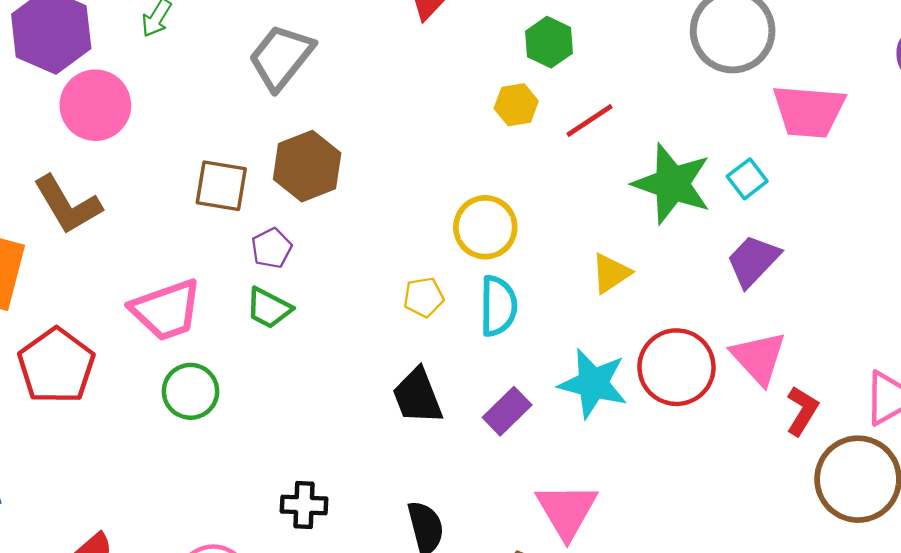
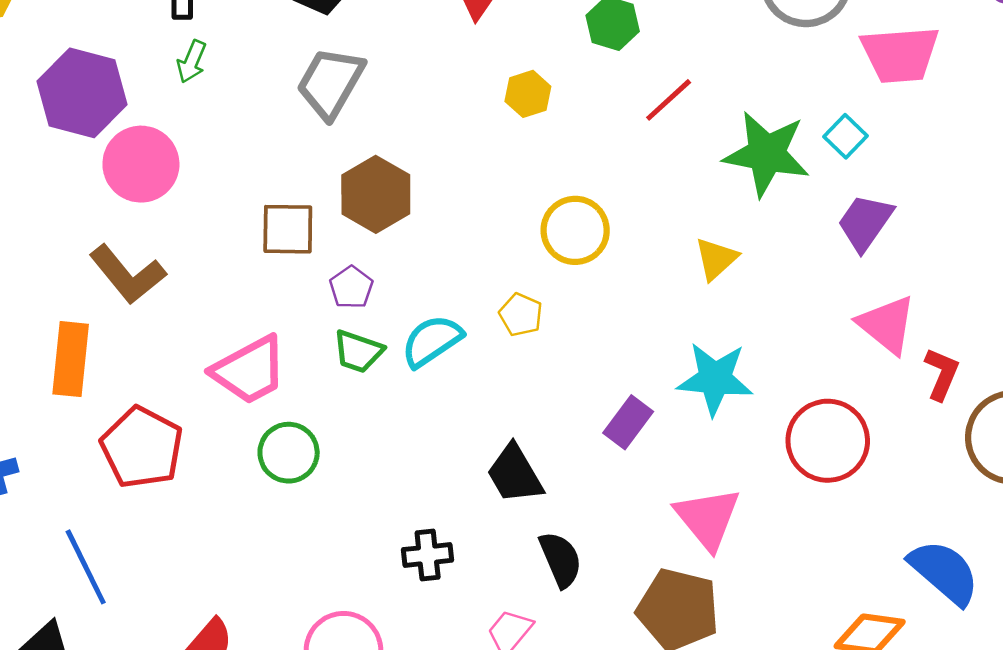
yellow hexagon: (516, 105) -> (528, 94), moved
yellow pentagon: (424, 297) -> (521, 315), turned -30
cyan semicircle: (498, 306) -> (432, 341), moved, turned -116
red circle: (677, 367) -> (828, 441), moved
black trapezoid: (417, 396) -> (515, 474), moved

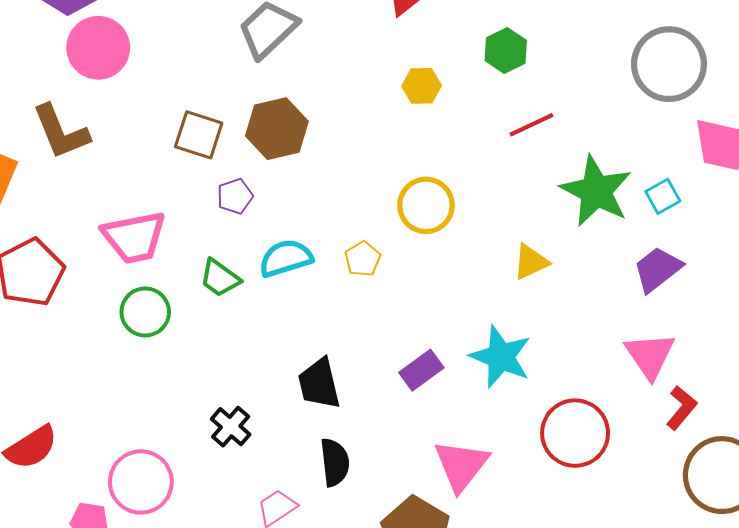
green trapezoid: (358, 351) -> (220, 278), moved
black cross: (428, 555) -> (231, 427), turned 30

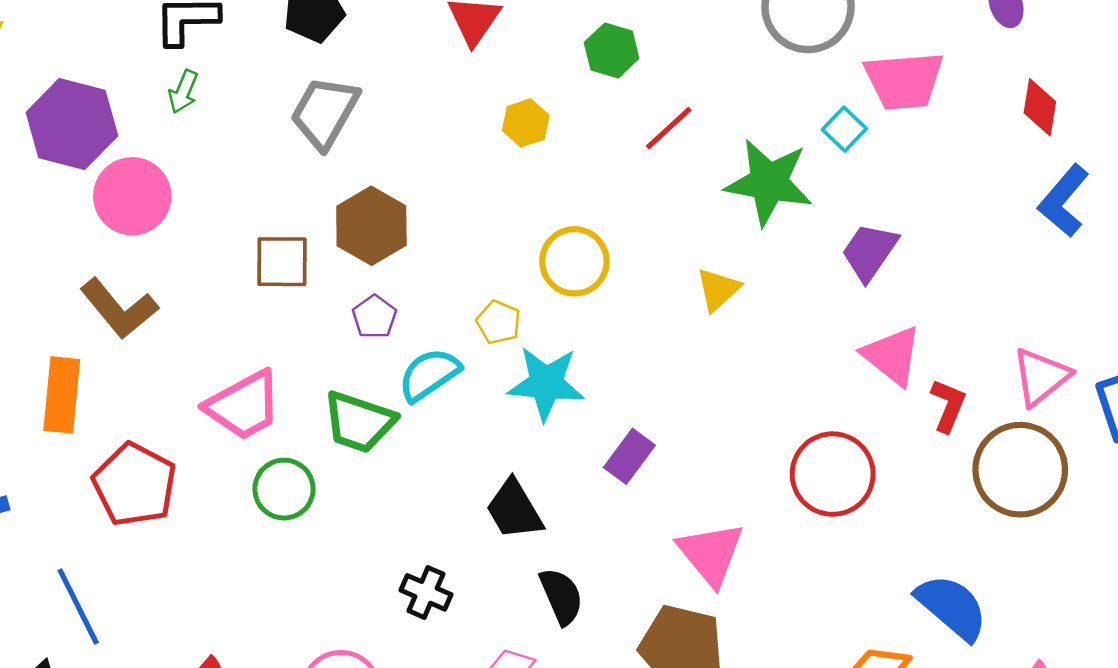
purple pentagon: (235, 196) -> (374, 317), moved
cyan square: (663, 196) -> (844, 129), moved
yellow pentagon: (363, 259) -> (499, 322), moved
green trapezoid: (220, 278) -> (359, 422), size x1.4
cyan star: (501, 357) -> (546, 383), moved

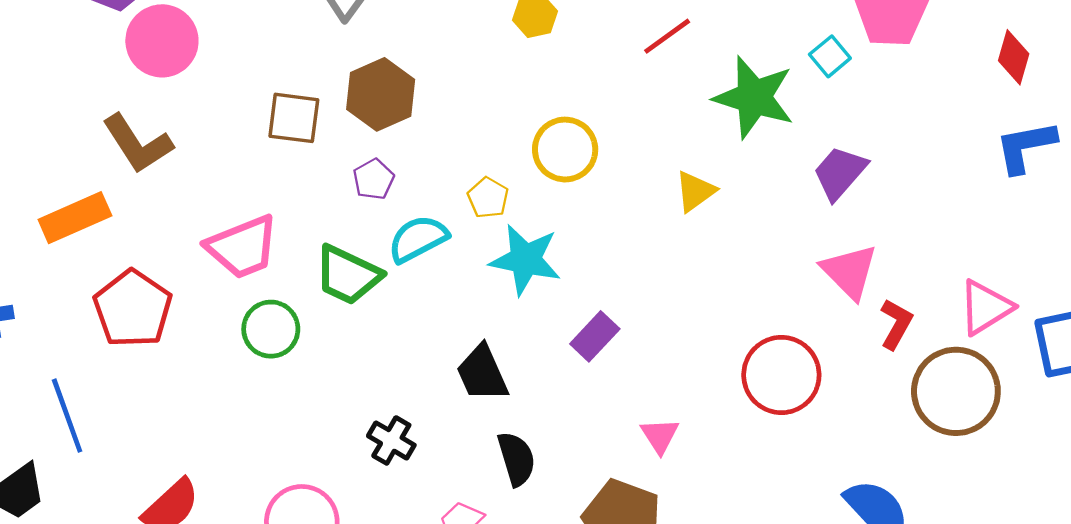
blue L-shape: (1064, 201) -> (1026, 147), turned 32
orange rectangle: (62, 395) -> (75, 218), turned 54
pink triangle: (711, 554) -> (660, 436), size x0.6

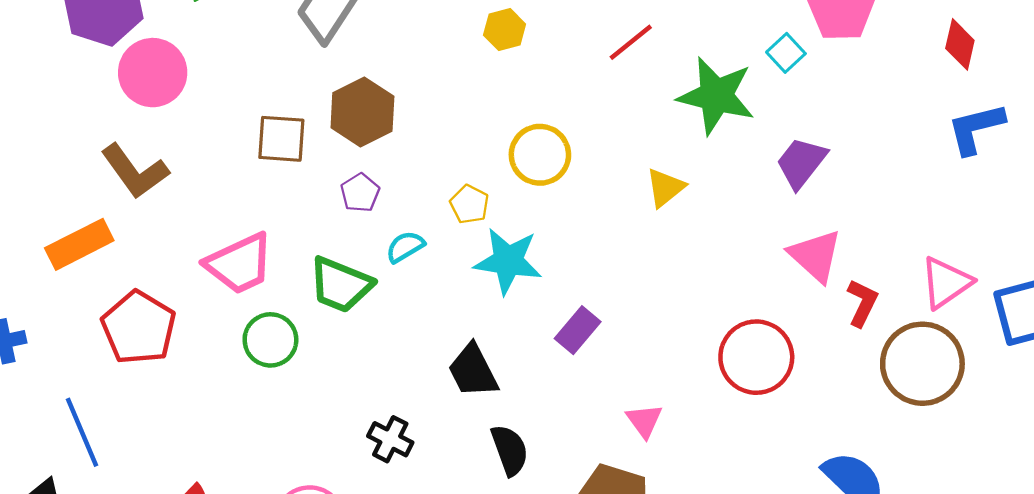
cyan semicircle: (418, 239) -> (405, 247), size x0.7

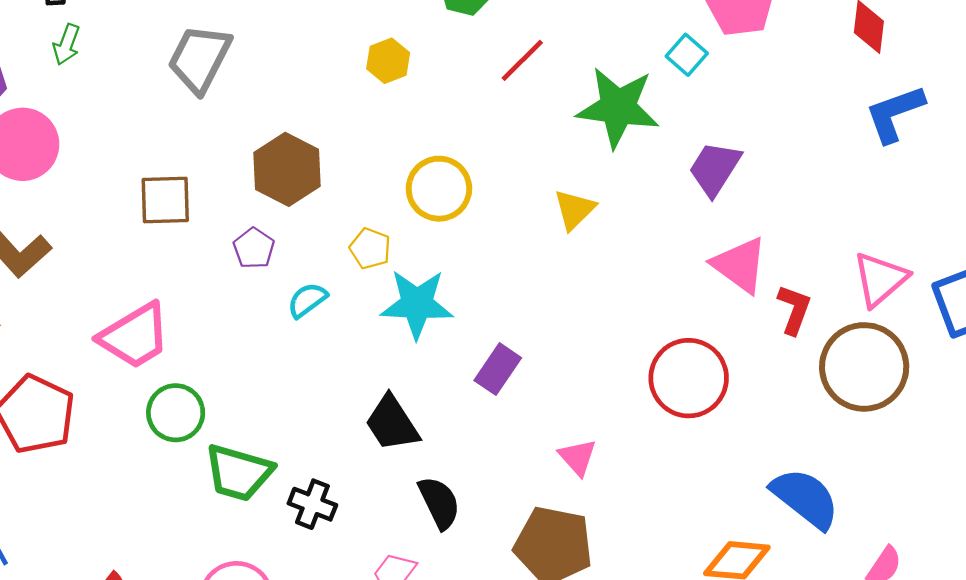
brown hexagon: (362, 112) -> (287, 169), moved
green trapezoid: (341, 285) -> (239, 473), moved

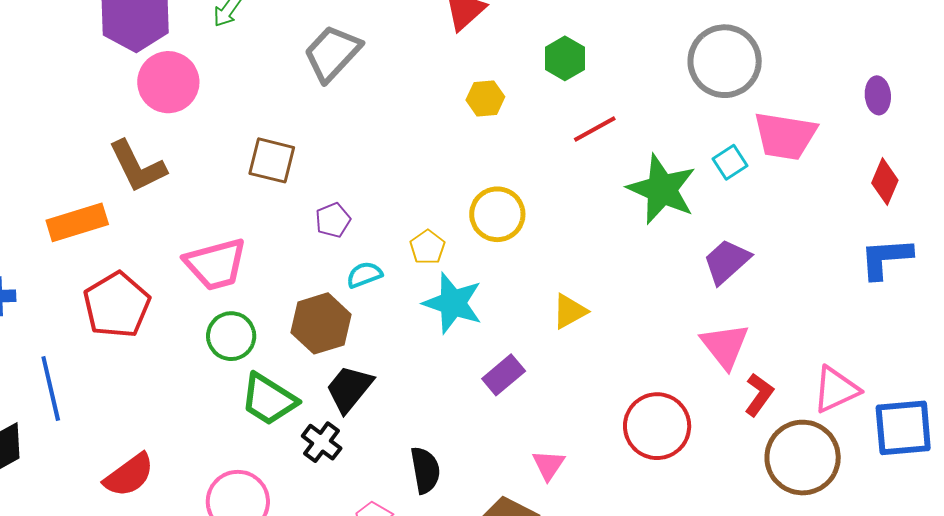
brown hexagon: (287, 169) -> (321, 323), moved
yellow triangle: (574, 210) -> (570, 311), moved
black trapezoid: (392, 423) -> (349, 389), moved, turned 56

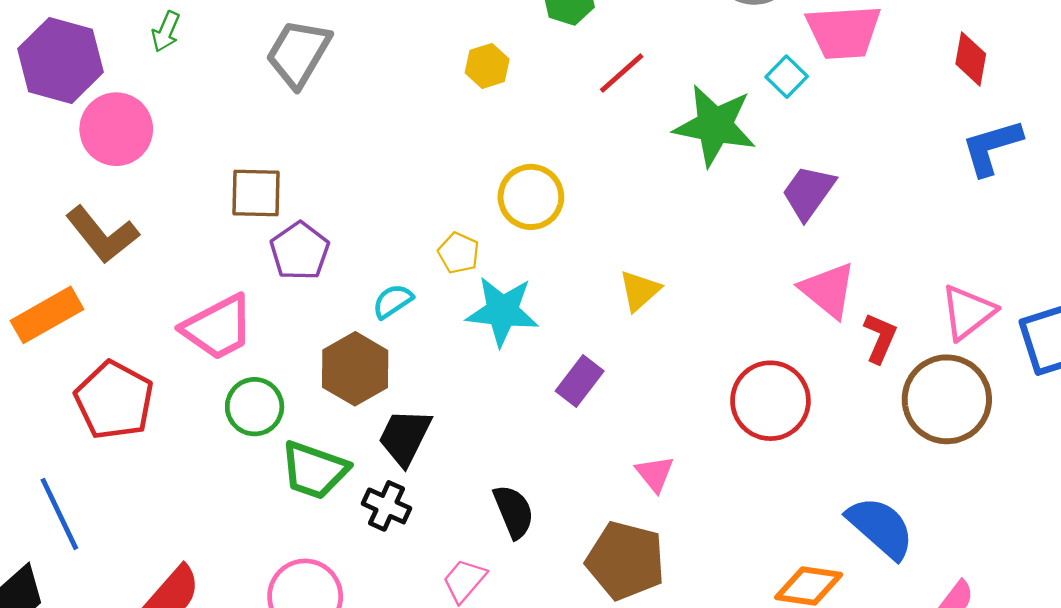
purple pentagon: (333, 220) -> (300, 251), moved, size x1.4

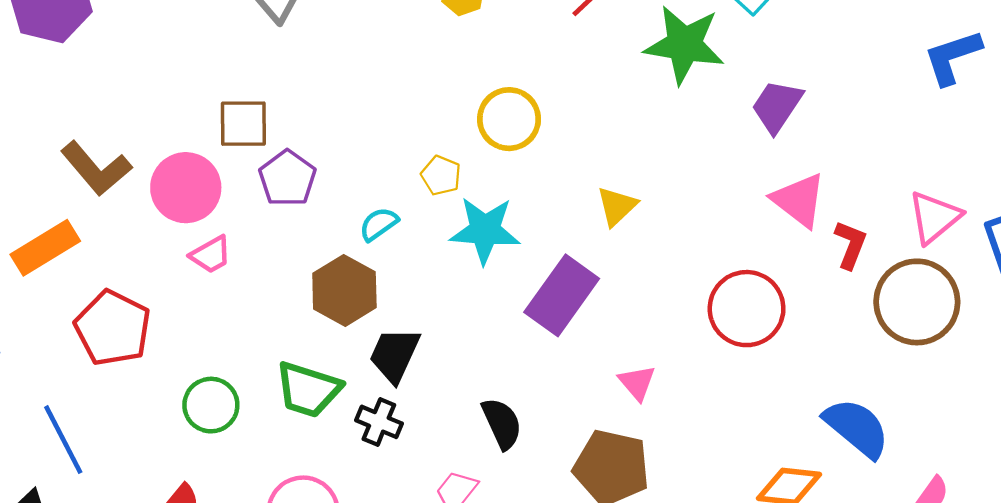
pink circle: (116, 129) -> (186, 188), moved
pink trapezoid: (218, 327) -> (211, 255), size x0.6
purple rectangle: (580, 381) -> (562, 295), size x1.6
green circle: (255, 407) -> (211, 405), moved

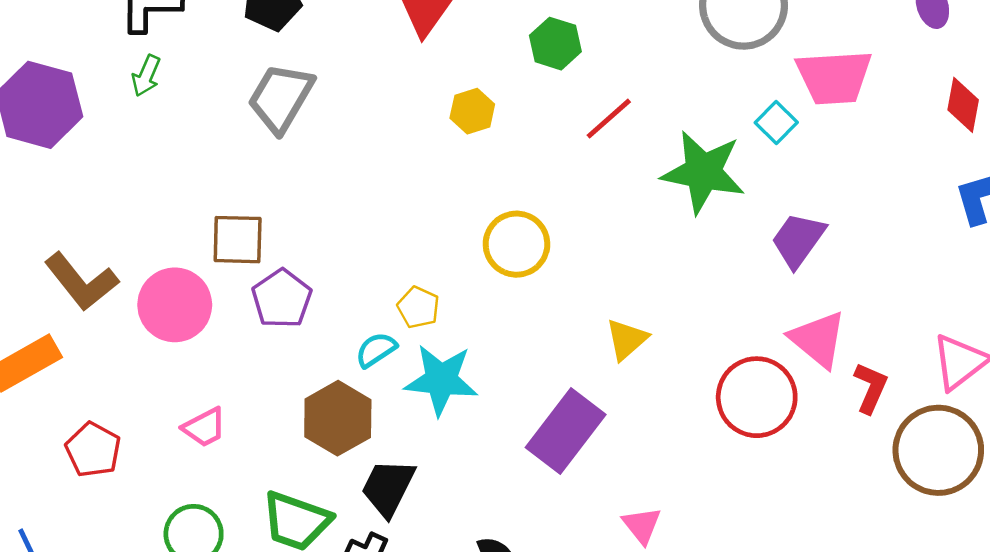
yellow pentagon: (441, 175) -> (418, 307), moved
cyan star: (485, 230) -> (441, 380), moved
pink trapezoid: (211, 255) -> (204, 427), moved
red circle: (747, 309) -> (757, 397), moved
red pentagon: (113, 328) -> (93, 450), size x0.7

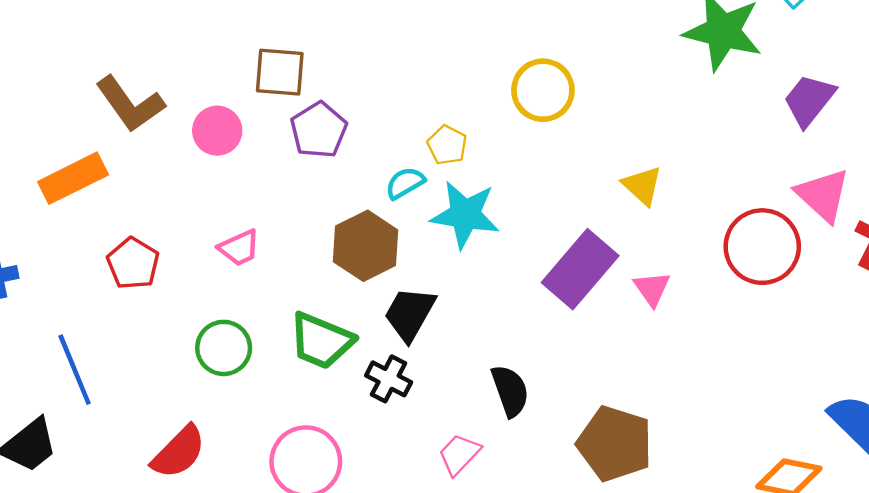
pink circle: (175, 305) -> (217, 131), size x0.7
yellow triangle: (627, 339) -> (642, 186), turned -39
pink triangle: (642, 525) -> (652, 289), moved

